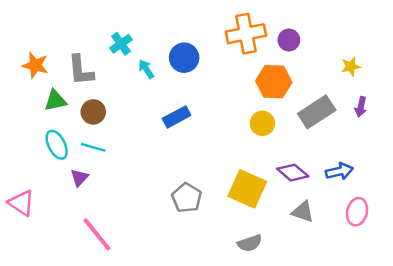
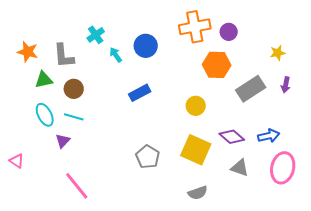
yellow circle: (262, 123) -> (196, 106), moved
pink triangle: (21, 203) -> (17, 161), size x0.7
pink ellipse: (357, 212) -> (283, 168), size x1.4

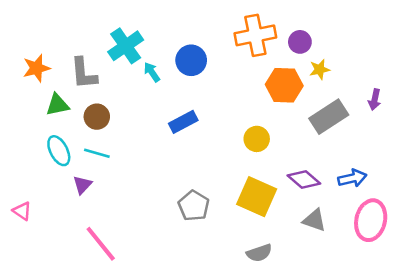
cyan cross: (96, 35) -> (126, 46), size x1.5
orange star: (28, 52) -> (37, 68), turned -30
yellow star: (278, 53) -> (320, 69), moved
purple arrow: (286, 85) -> (375, 100), moved

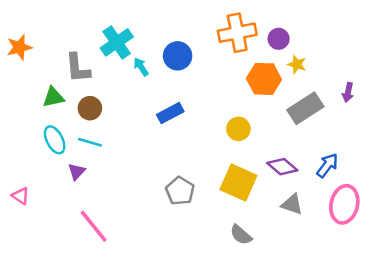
orange star: (37, 68) -> (19, 47), moved
yellow star: (320, 69) -> (297, 64), turned 30
blue arrow: (352, 178) -> (327, 165), turned -40
gray semicircle: (259, 253) -> (241, 235), turned 60

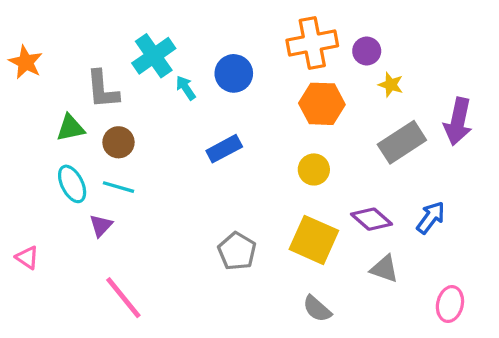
orange star: (19, 47) -> (26, 62), turned -30
orange hexagon: (264, 79) -> (322, 104), moved
purple arrow: (348, 92) -> (458, 121), size x1.8
pink ellipse: (344, 204) -> (450, 304), moved, size x0.7

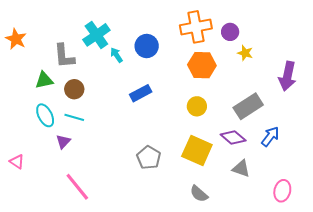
gray rectangle: (402, 142) -> (248, 106), moved

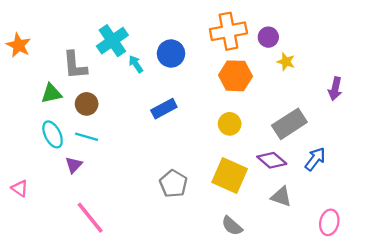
purple arrow: (287, 76) -> (335, 89), size x0.7

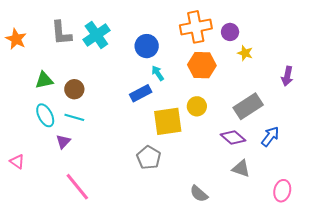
cyan arrow: (136, 64) -> (158, 73), moved
gray L-shape: (75, 65) -> (61, 33), moved
yellow square: (230, 175) -> (168, 121), moved, turned -32

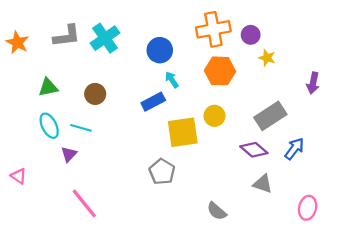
gray L-shape: (61, 33) -> (67, 36), turned -92
brown circle: (74, 89) -> (95, 94), moved

